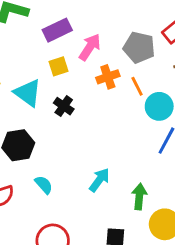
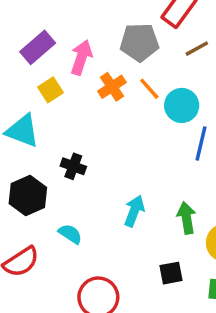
black cross: (64, 106) -> (73, 166), moved

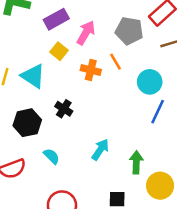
orange cross: (112, 87) -> (91, 70), moved, turned 36
orange line: (149, 89) -> (116, 62), moved
yellow square: (50, 90) -> (59, 51), turned -30

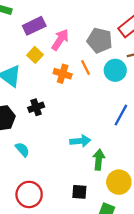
cyan circle: (150, 82) -> (115, 70), moved
black cross: (64, 109) -> (36, 107), turned 35
cyan arrow: (100, 150) -> (80, 141), moved, turned 48

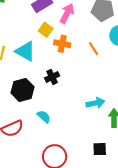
orange line: (85, 67) -> (93, 49), moved
orange cross: (63, 74) -> (62, 44), moved

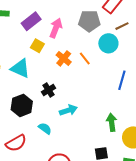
orange cross: (62, 44) -> (64, 58), moved, turned 35
cyan arrow: (95, 103) -> (68, 110), moved

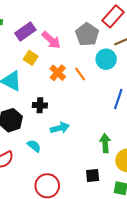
gray pentagon: (89, 21) -> (87, 34), turned 30
pink arrow: (56, 28) -> (51, 40), turned 108
black cross: (48, 90) -> (40, 105), turned 32

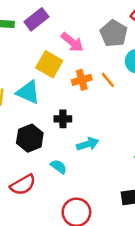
purple rectangle: (25, 31) -> (36, 19), moved
yellow square: (31, 58) -> (49, 64), size x1.5
orange cross: (58, 73) -> (82, 80), turned 35

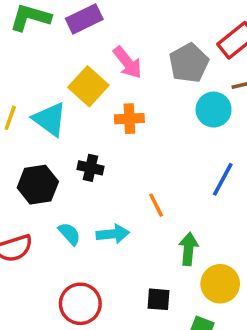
orange line: (108, 80) -> (156, 205), moved
cyan arrow: (88, 144) -> (113, 234), moved

